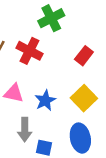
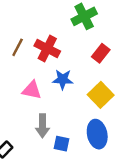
green cross: (51, 18) -> (84, 16), moved
blue star: (45, 100) -> (63, 79), moved, turned 30

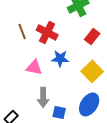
brown line: (18, 47) -> (22, 31), turned -49
blue ellipse: (97, 134) -> (89, 104), turned 45

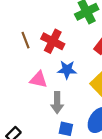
gray arrow: (43, 97) -> (57, 103), moved

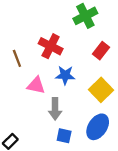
brown line: (25, 40) -> (17, 58), moved

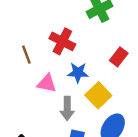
red rectangle: (101, 51) -> (119, 57), moved
yellow square: (101, 90) -> (98, 95), moved

